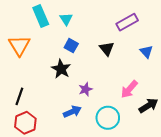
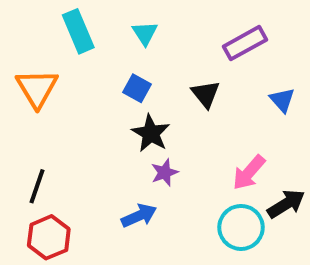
cyan triangle: (66, 19) -> (145, 33), moved
black star: (61, 69) -> (151, 133), moved
cyan circle: (108, 118) -> (241, 227), moved

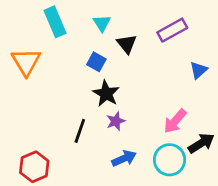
black triangle: (206, 94) -> (127, 44), moved
blue triangle: (282, 100) -> (198, 70), turned 30
black line: (37, 186) -> (80, 131), moved
blue arrow: (139, 216) -> (124, 158), moved

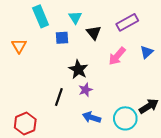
orange triangle: (26, 62) -> (19, 46), size x0.7
blue square: (96, 62) -> (62, 38), moved, turned -32
pink arrow: (175, 121) -> (117, 56), moved
blue arrow: (124, 158) -> (92, 117), turned -138

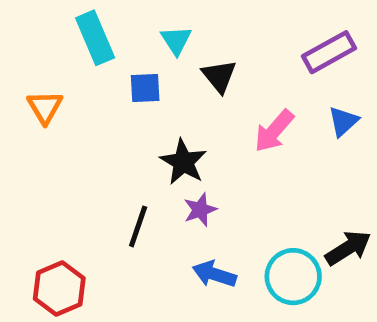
purple rectangle: (127, 22) -> (329, 52), moved

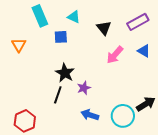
cyan triangle: (176, 40) -> (74, 17), turned -32
black triangle: (219, 76) -> (104, 28), moved
blue triangle: (343, 121) -> (144, 51), turned -48
black star: (183, 162) -> (65, 73), moved

